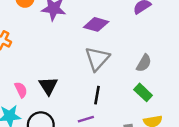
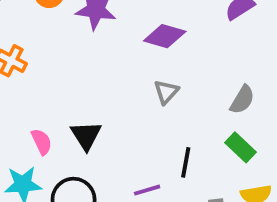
gray triangle: (97, 59) -> (166, 92), size x0.6
black line: (97, 95) -> (186, 162), moved

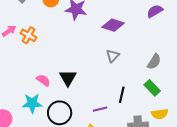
pink semicircle: (42, 142) -> (43, 80), turned -32

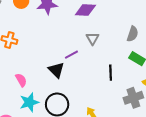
pink semicircle: (43, 80) -> (21, 80), moved, turned 40
purple line: (100, 109) -> (71, 55), moved

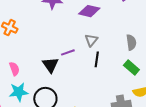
gray semicircle: (133, 34) -> (131, 42), turned -35
black line: (111, 73) -> (97, 59), moved

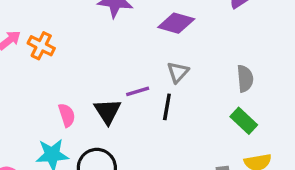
black line: (97, 59) -> (167, 107), moved
pink semicircle: (14, 69) -> (67, 115), moved

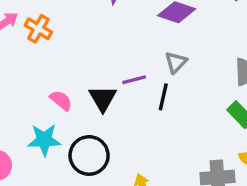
pink semicircle: (67, 115) -> (61, 100), turned -35

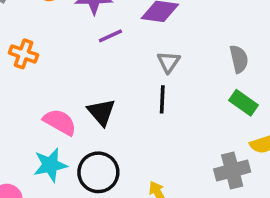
purple line: (134, 80) -> (110, 36), moved
pink semicircle: (61, 100) -> (60, 122), size x1.4

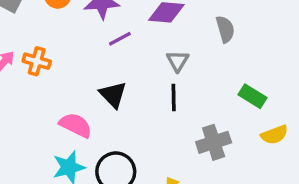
gray semicircle: (239, 59) -> (225, 29), moved
black triangle: (101, 112) -> (113, 95), moved
gray cross: (232, 170) -> (214, 142), moved

